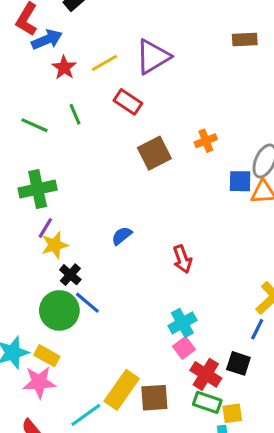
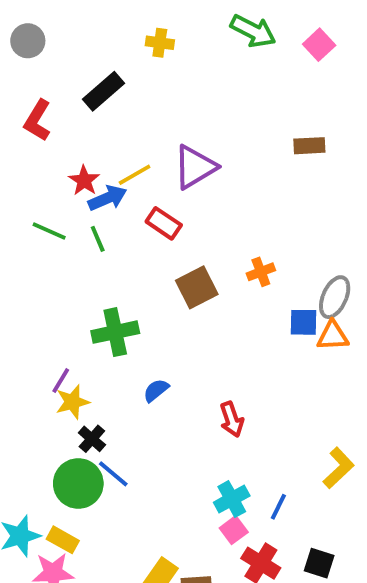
blue arrow: (47, 40) -> (107, 198), moved
green line: (34, 125) -> (49, 231), moved
green cross: (38, 189) -> (115, 332), moved
blue line: (257, 329) -> (278, 507), moved
black square: (238, 363) -> (319, 563), moved

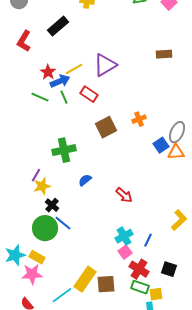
green line: (49, 231) -> (40, 97), moved
green line: (98, 239) -> (64, 97), moved
blue square: (304, 322) -> (161, 145), turned -35
red arrow: (232, 419) -> (124, 195), turned -30

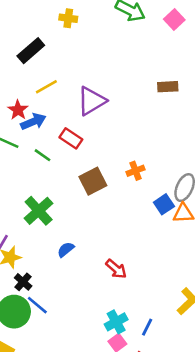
yellow line: (74, 69) -> (46, 87), moved
green line: (64, 97) -> (42, 155), moved, turned -32
green cross: (64, 150) -> (39, 211), turned -30

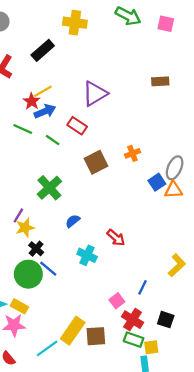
yellow cross: (68, 18) -> (75, 23), size x1.5
pink square: (174, 20) -> (166, 24), turned -35
yellow line: (46, 87) -> (43, 91), moved
cyan cross: (116, 322) -> (87, 255), moved, turned -36

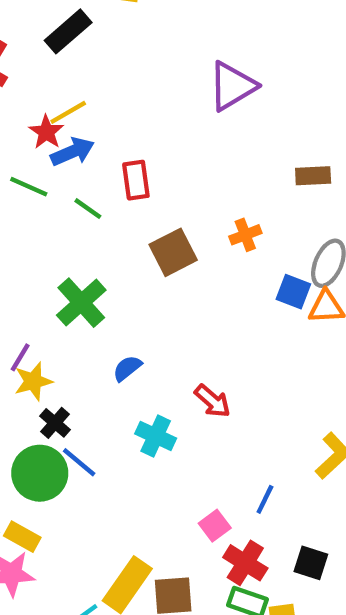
brown rectangle: (160, 81) -> (313, 176), moved
purple triangle: (95, 94) -> (232, 86), moved
red rectangle: (77, 126) -> (136, 180), turned 48
blue square: (157, 182) -> (293, 292), turned -35

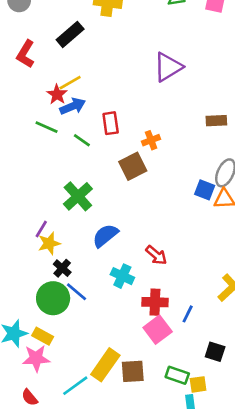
orange cross: (245, 235) -> (151, 140), moved
blue semicircle: (127, 368) -> (105, 236), size x1.5
pink square: (215, 526) -> (158, 330), size x1.5
red cross: (245, 563) -> (155, 302), moved, turned -30

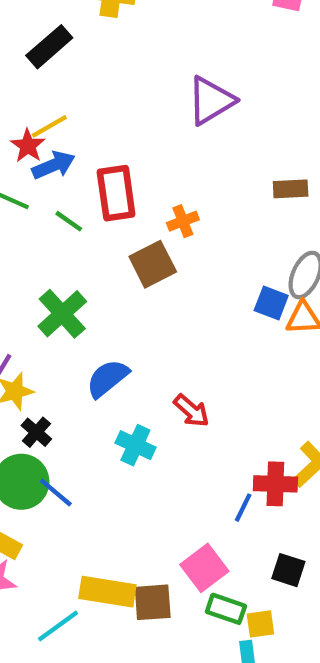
red rectangle: (111, 123) -> (116, 193), size x1.4
blue line: (77, 292) -> (56, 493), moved
red cross: (155, 302) -> (275, 484), moved
pink square: (158, 330) -> (204, 568), moved
yellow rectangle: (105, 365) -> (107, 592), turned 64

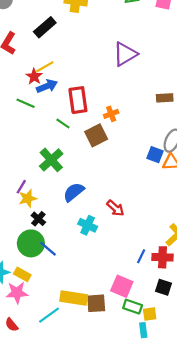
green line: (69, 221) -> (63, 124), moved
red cross: (275, 484) -> (162, 257), moved
pink square: (204, 568) -> (122, 286), turned -30

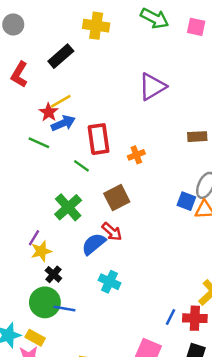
brown square: (96, 135) -> (117, 198), moved
red arrow: (115, 208) -> (112, 232), moved
blue line: (48, 249) -> (64, 308), turned -30

